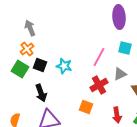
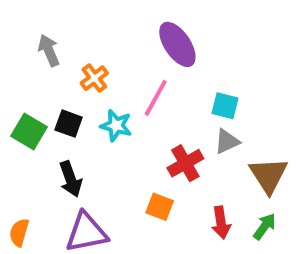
purple ellipse: (119, 17) -> (177, 44), moved, turned -30
cyan square: (125, 48) -> (225, 106), moved
orange cross: (27, 49) -> (94, 78), moved
pink line: (99, 57) -> (156, 98), moved

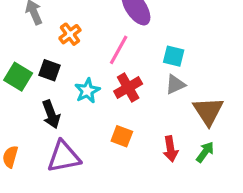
cyan star: (116, 126) -> (87, 91), moved, turned 30
red cross: (185, 163) -> (128, 88), moved

